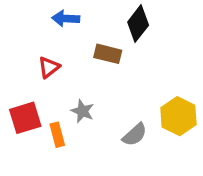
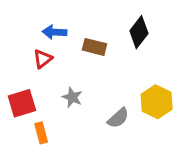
blue arrow: (66, 18) -> (54, 32), moved
black diamond: (138, 24) -> (139, 32), moved
orange rectangle: (57, 135) -> (41, 133), moved

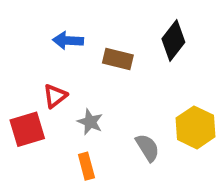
red triangle: (43, 59) -> (55, 96), moved
gray semicircle: (118, 118) -> (147, 148), turned -80
orange rectangle: (41, 133) -> (86, 166), moved

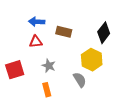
black diamond: (173, 41) -> (104, 33), moved
red triangle: (55, 96) -> (36, 42), moved, turned 32
yellow hexagon: (195, 127) -> (92, 60), moved

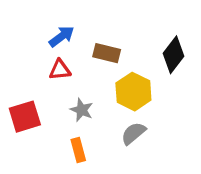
blue arrow: (37, 22) -> (62, 36), turned 140
yellow hexagon: (92, 60) -> (133, 92), moved
gray semicircle: (80, 80) -> (133, 133), turned -98

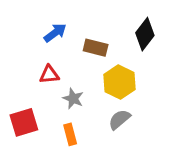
black diamond: (174, 55) -> (145, 34), moved
red triangle: (60, 70) -> (49, 75), moved
red square: (25, 117) -> (24, 122), moved

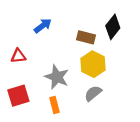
brown rectangle: (96, 48) -> (86, 37), moved
red triangle: (49, 75) -> (18, 56), moved
gray star: (73, 98) -> (57, 77), size x1.5

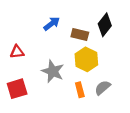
blue arrow: (43, 26) -> (52, 24), moved
gray semicircle: (93, 93) -> (103, 88), moved
orange rectangle: (54, 105) -> (80, 90), moved

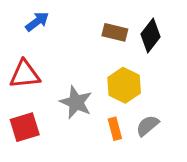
blue arrow: (52, 24) -> (37, 22), moved
brown rectangle: (80, 35) -> (115, 32), moved
red triangle: (17, 52) -> (25, 74), size x1.5

